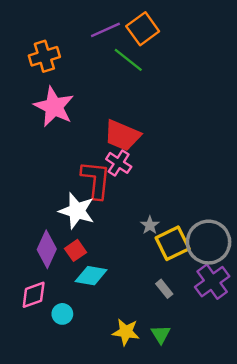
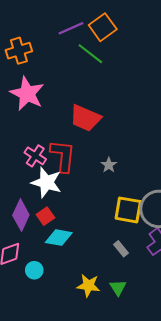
pink cross: (119, 163) -> (35, 156), moved
gray star: (150, 225) -> (109, 165), moved
yellow square: (173, 243) -> (128, 210), turned 36

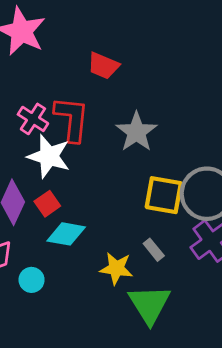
red trapezoid: (85, 118) -> (103, 66), size x0.7
gray star: (109, 165) -> (136, 132), size x1.8
yellow star: (88, 286) -> (116, 268), moved
green triangle: (118, 288) -> (149, 304), size x1.8

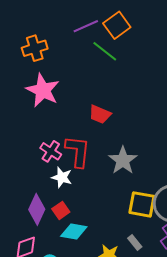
white star: (49, 156) -> (62, 177), size x0.7

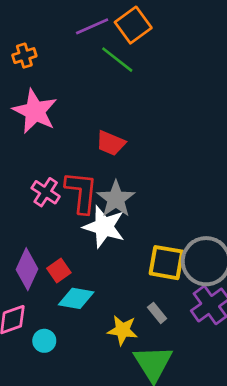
orange cross: (35, 48) -> (24, 56), size x0.7
gray star: (123, 160) -> (116, 199), moved
white star: (62, 177) -> (104, 227), moved, size x1.5

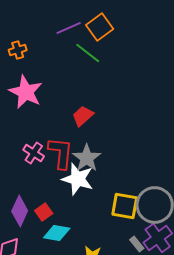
red trapezoid: (111, 143) -> (83, 116), turned 115
gray rectangle: (157, 313) -> (137, 244), moved

